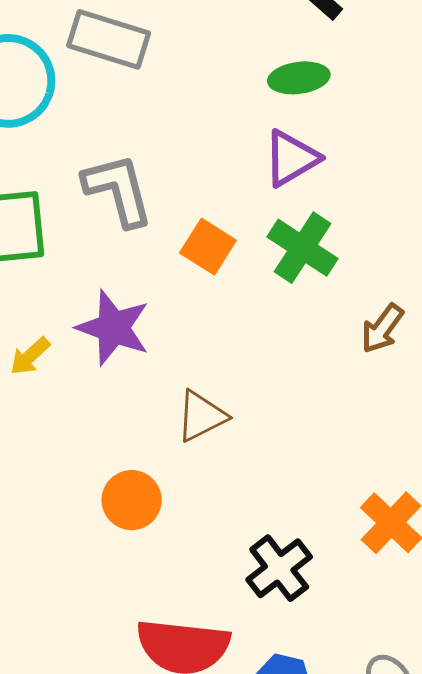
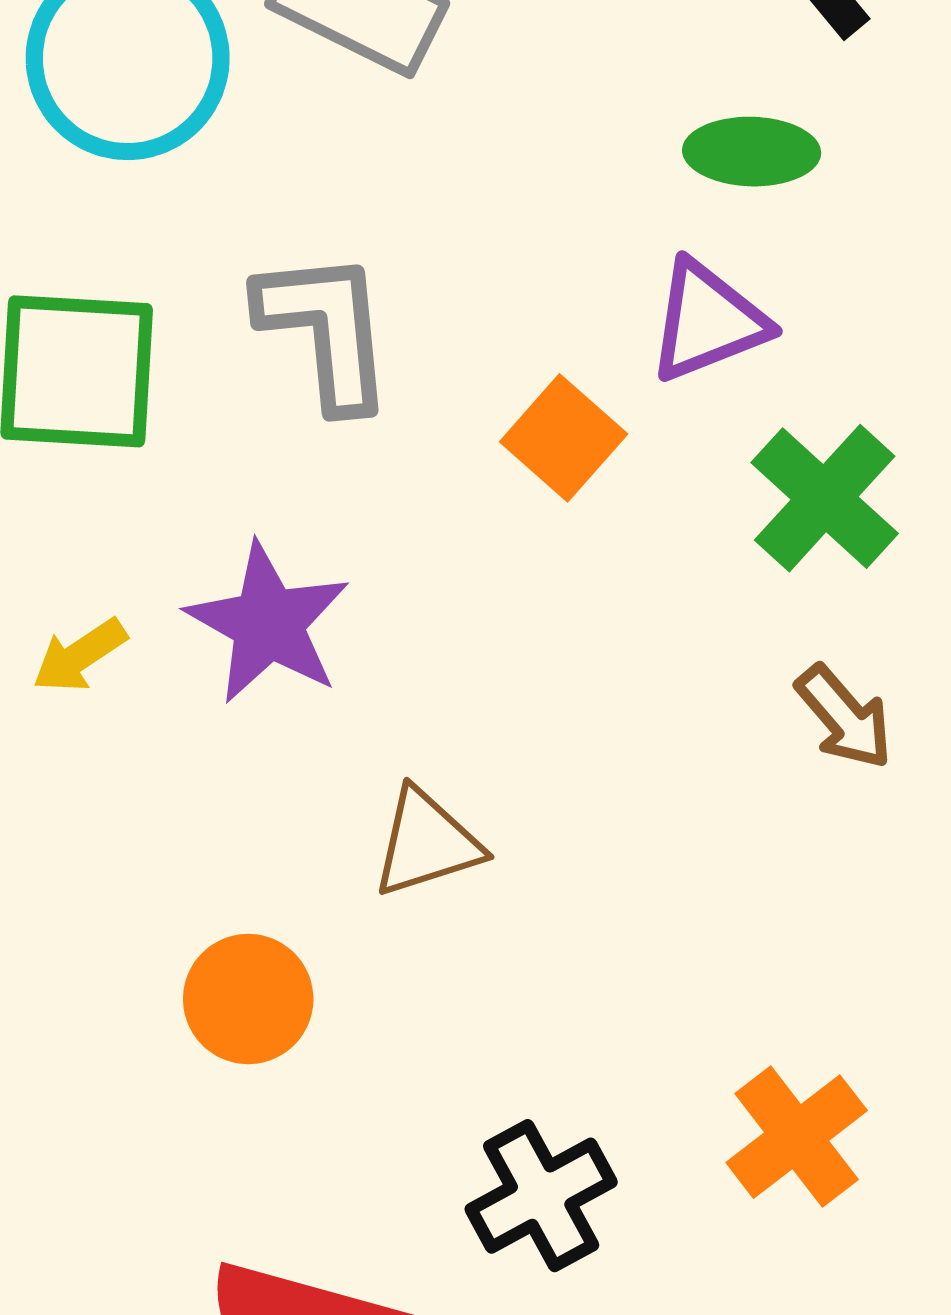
orange square: (208, 247) -> (564, 438), moved
green cross: (303, 248) -> (825, 498), moved
brown arrow: (382, 328) -> (844, 717), turned -86

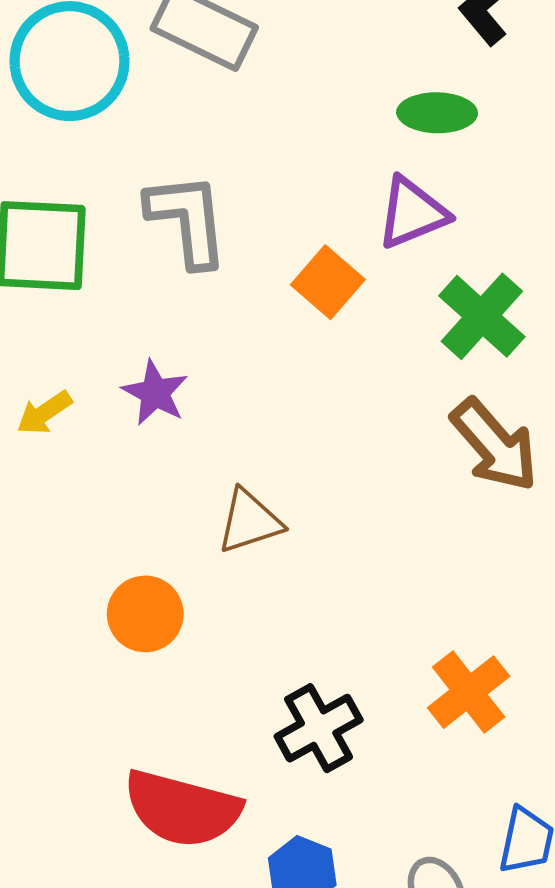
purple star: (268, 623) -> (155, 393), size x0.7
brown arrow: (844, 717) -> (495, 445), size x1.5

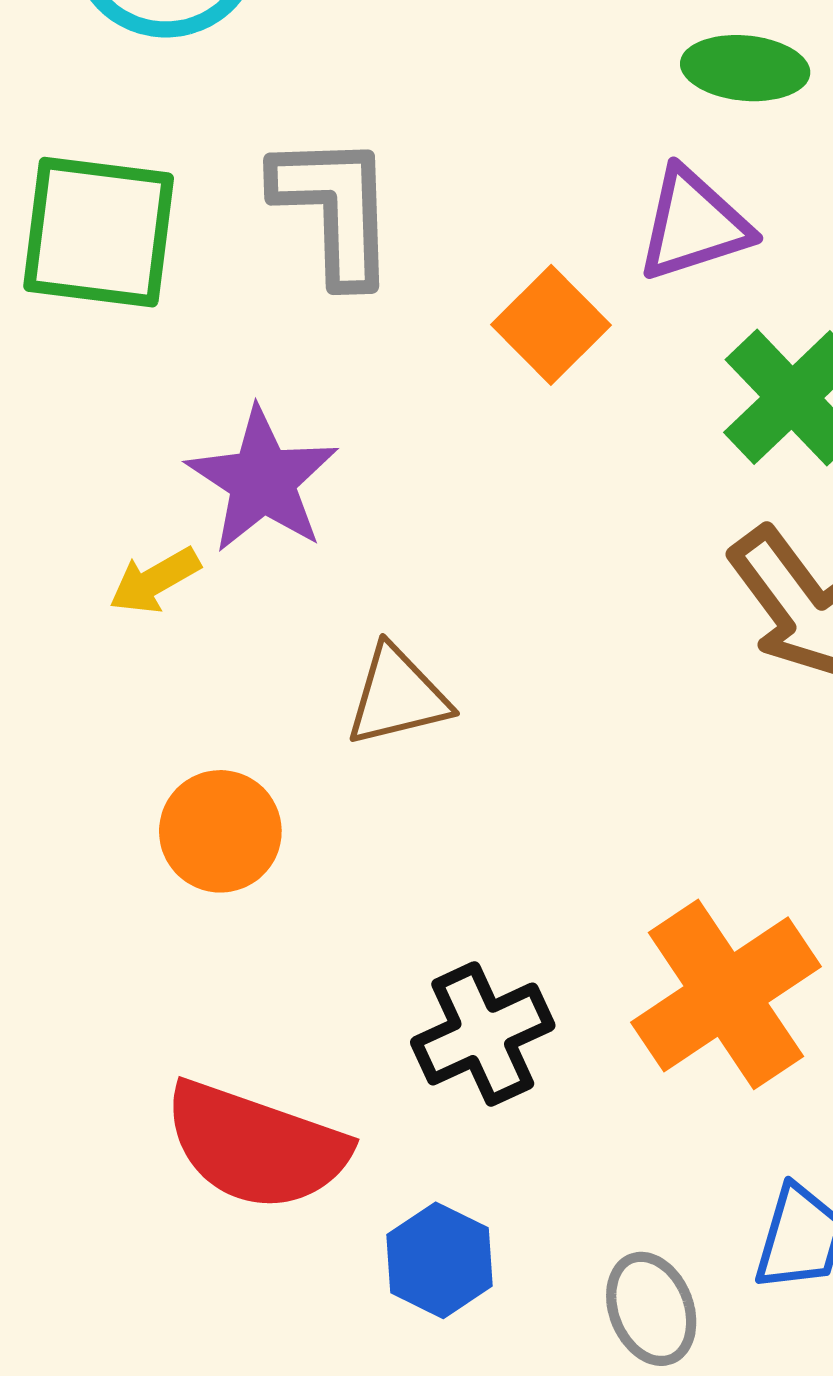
purple star: (155, 393) -> (262, 480), size x1.4
yellow arrow: (44, 413) -> (155, 580), moved
orange cross: (469, 692) -> (726, 994), size x1.4

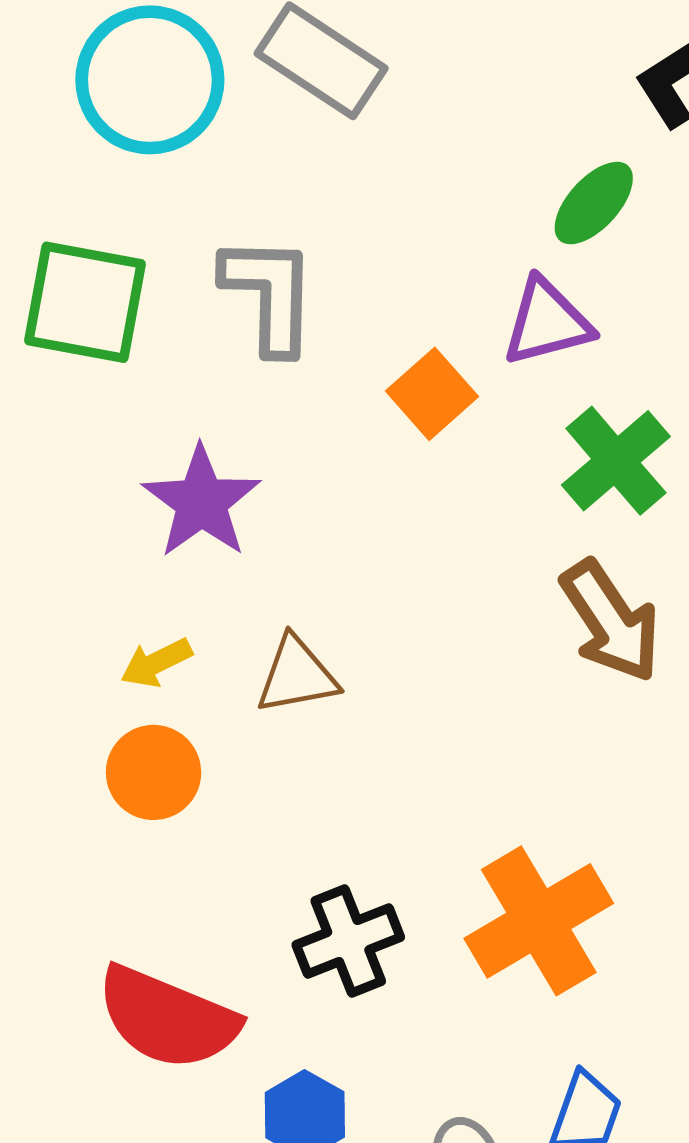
green ellipse: (745, 68) -> (594, 203), turned -56
yellow arrow: (155, 580) -> (156, 663), moved

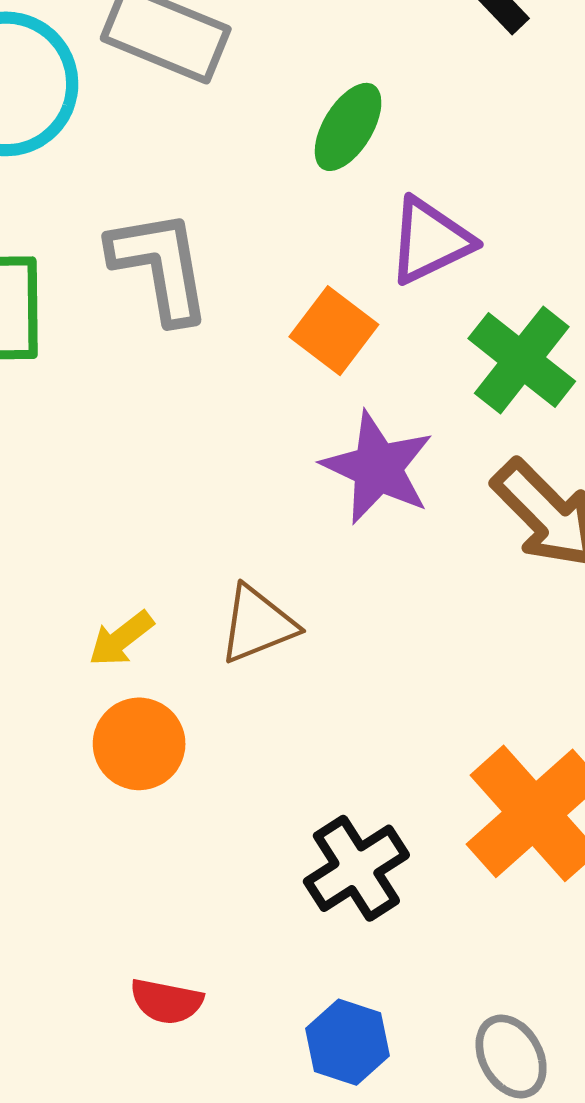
green ellipse: (594, 203) -> (348, 127), moved
purple star: (201, 502) -> (378, 468), moved
red semicircle: (167, 1018) -> (166, 1001), moved, size x0.5

